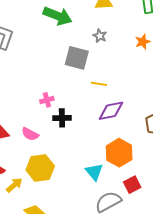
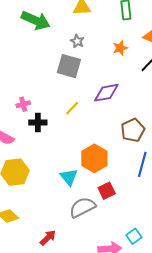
gray square: (77, 58) -> (69, 66), moved
yellow line: (99, 84) -> (72, 108), moved, turned -56
purple diamond: (111, 111) -> (106, 93), moved

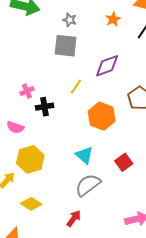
orange hexagon: (94, 158) -> (102, 116), moved
gray semicircle: (82, 207) -> (88, 185), moved

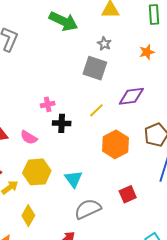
cyan triangle: (84, 155) -> (73, 179), moved
yellow diamond: (31, 204) -> (28, 216), turned 75

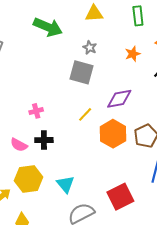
black cross: (62, 123) -> (44, 140), moved
orange hexagon: (116, 144) -> (113, 134), moved
red square: (128, 194) -> (120, 197), size x1.5

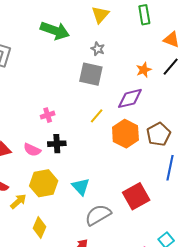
yellow triangle: (94, 13) -> (100, 15), turned -42
orange star: (133, 54) -> (144, 70), moved

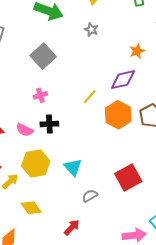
gray square: (91, 74) -> (43, 56), moved, turned 35
gray semicircle: (98, 215) -> (90, 196), size x0.6
yellow diamond: (39, 227) -> (31, 208), turned -60

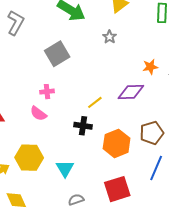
orange hexagon: (118, 115) -> (117, 143), moved
black cross: (49, 124) -> (83, 126), moved
pink semicircle: (25, 130) -> (38, 114), moved

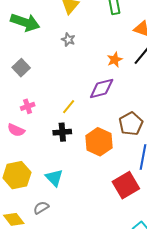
gray square: (57, 54) -> (21, 68), size x0.7
pink cross: (47, 92) -> (28, 106), moved
red square: (117, 189) -> (126, 185), moved
gray semicircle: (76, 200) -> (41, 208), moved

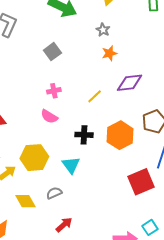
orange star: (115, 60) -> (109, 53), moved
pink semicircle: (16, 130) -> (49, 116), moved
black cross: (62, 132) -> (84, 135), moved

